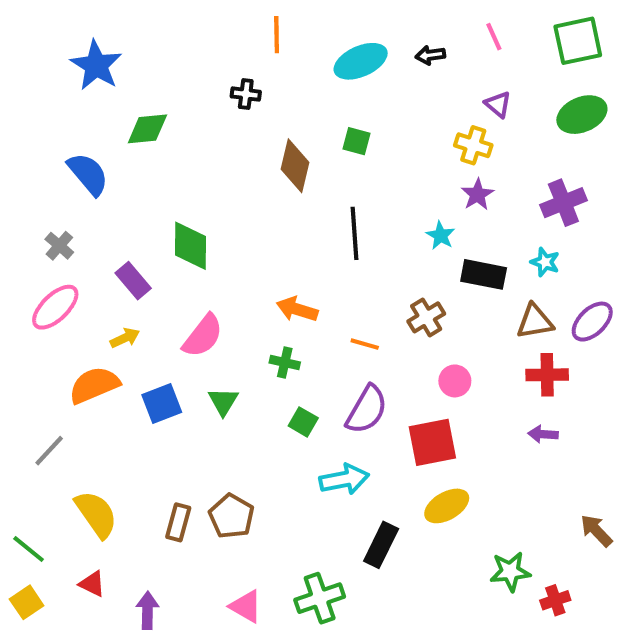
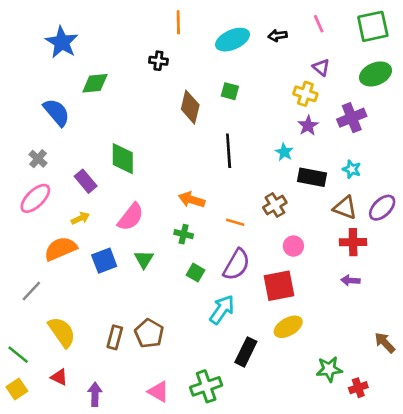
purple cross: (563, 203) -> (352, 118), moved
brown triangle: (535, 322) -> (345, 208), turned 30
cyan arrow: (344, 479) -> (222, 310), turned -44

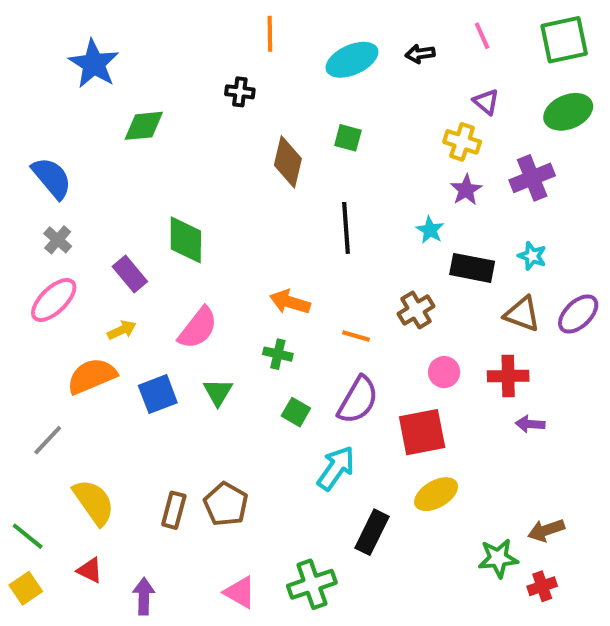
blue semicircle: (57, 112) -> (52, 178), moved
red cross: (353, 242) -> (508, 376), moved
brown arrow: (385, 343) -> (546, 530), moved, turned -65

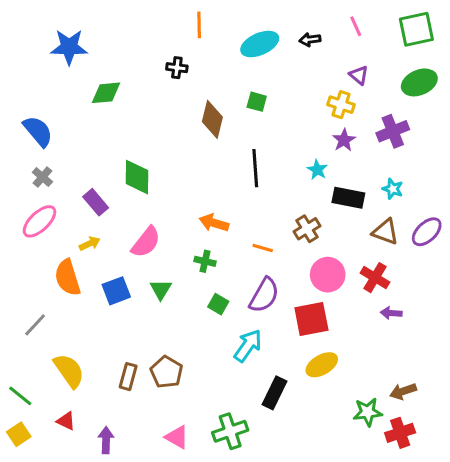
blue star: (94, 64) -> (69, 47), turned -30
pink circle: (444, 372) -> (328, 275), size x1.5
orange semicircle: (92, 376) -> (68, 278), turned -84
red cross: (508, 376) -> (375, 278), turned 32
red cross: (542, 586) -> (400, 433), size x1.4

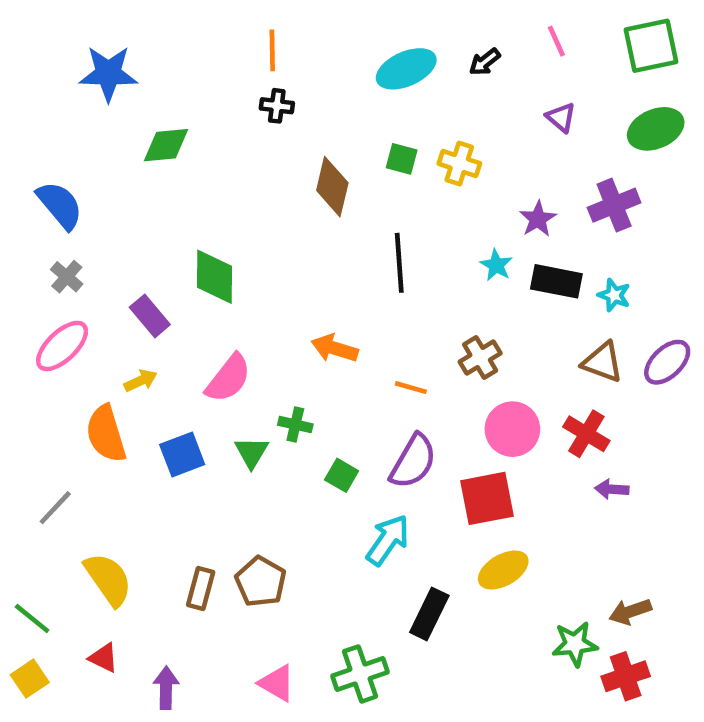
orange line: (199, 25) -> (272, 50), moved
black arrow: (310, 40) -> (485, 62), turned -30
yellow cross: (341, 105) -> (459, 164), moved
black rectangle: (348, 198) -> (556, 281), moved
green cross: (205, 261) -> (295, 425), moved

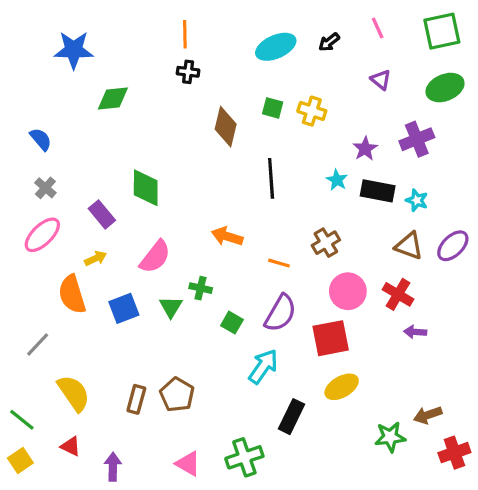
blue semicircle: (60, 205) -> (41, 139), size x0.7
red cross: (626, 676) -> (454, 453), moved

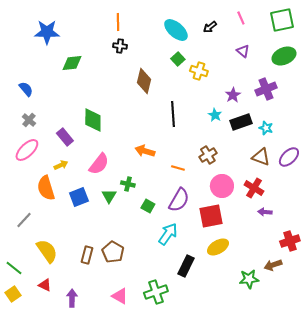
cyan ellipse: (276, 47) -> (176, 30), turned 65
green square: (273, 108) -> (178, 59), moved, turned 32
black rectangle: (378, 191) -> (241, 122), turned -30
red cross: (454, 453) -> (290, 241), moved

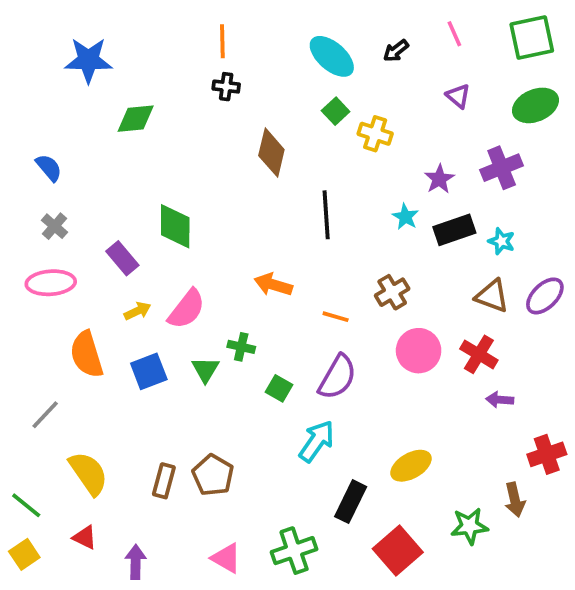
pink ellipse: (27, 150) -> (51, 283), turned 40
yellow arrow: (61, 165) -> (137, 311), moved
red square: (211, 216) -> (398, 551), moved, turned -30
brown arrow: (273, 265) -> (515, 500), turned -84

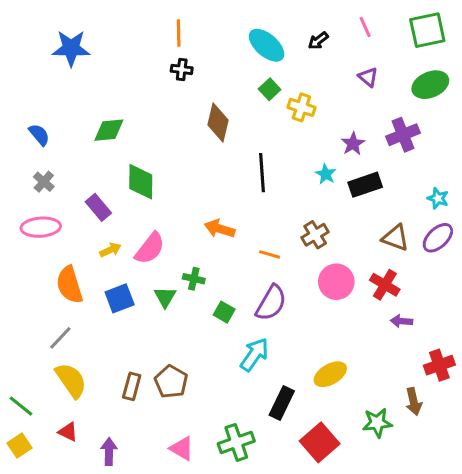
green diamond: (136, 119) -> (109, 130), moved
cyan star: (502, 241) -> (438, 198), moved
gray line: (45, 415) -> (60, 338), moved

